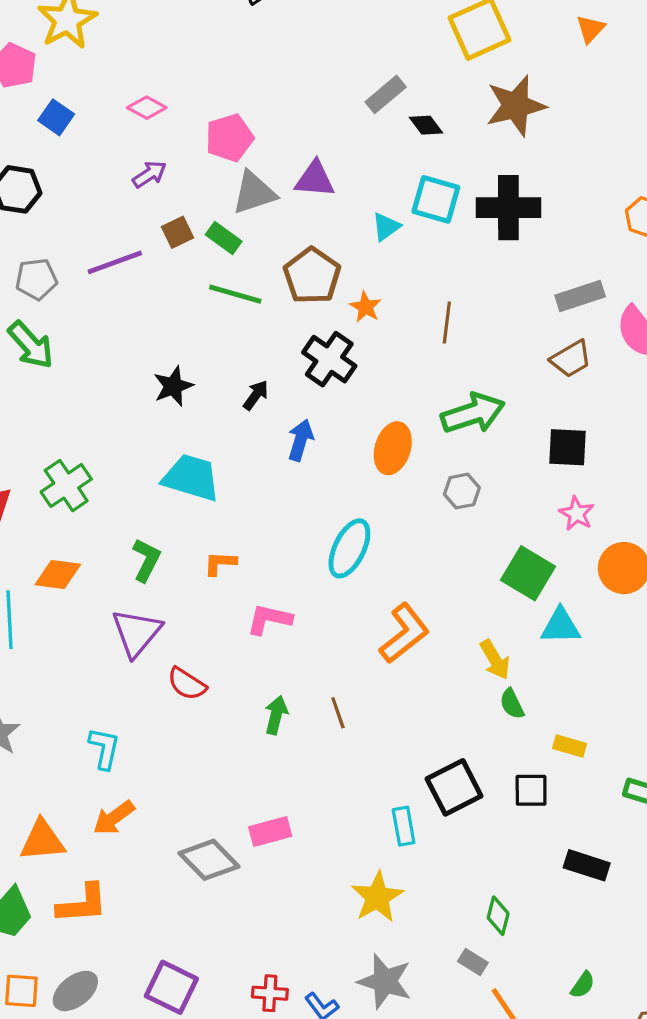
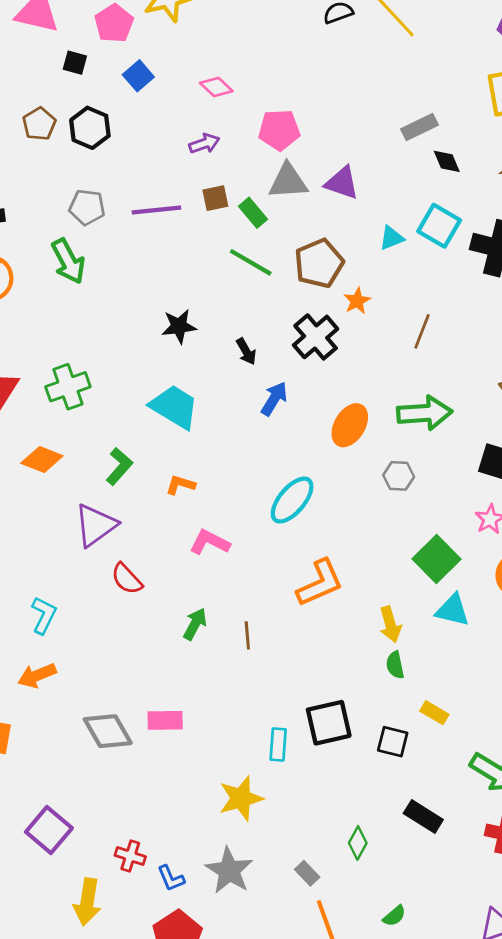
black arrow: (256, 395) -> (246, 351), turned 100
green diamond: (498, 916) -> (358, 843), moved

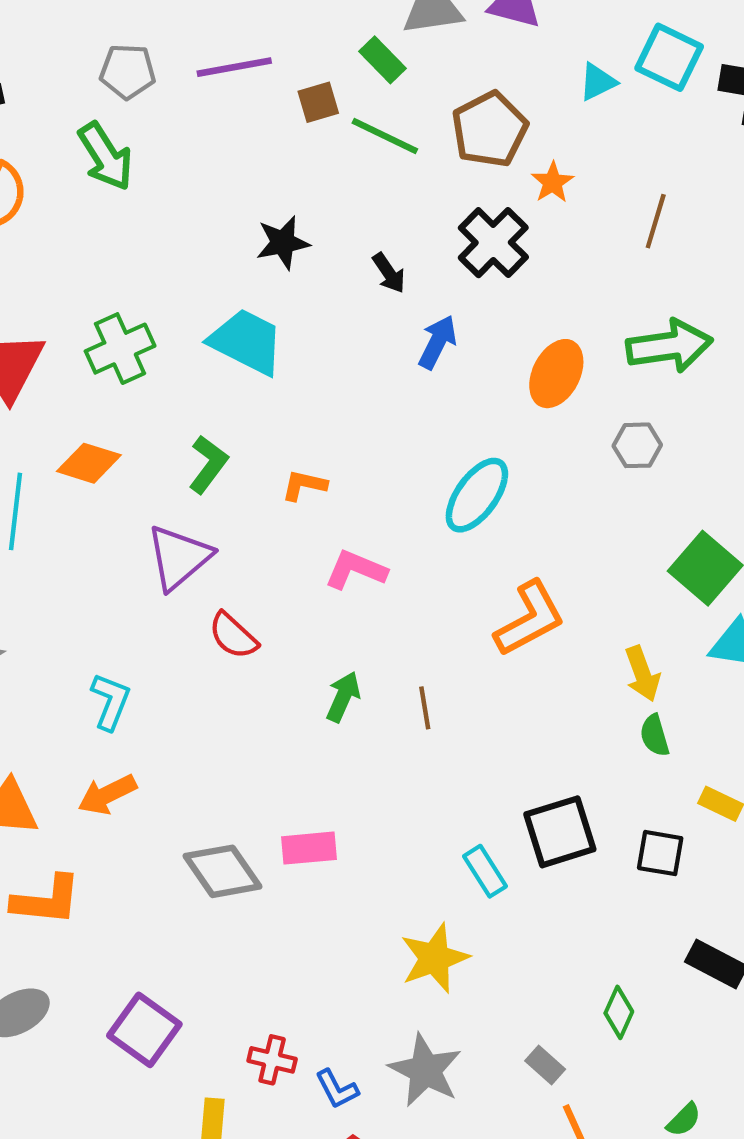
brown square: (215, 198) -> (318, 102), moved
cyan trapezoid: (175, 407) -> (246, 342), moved
cyan rectangle: (278, 744) -> (485, 871), turned -32

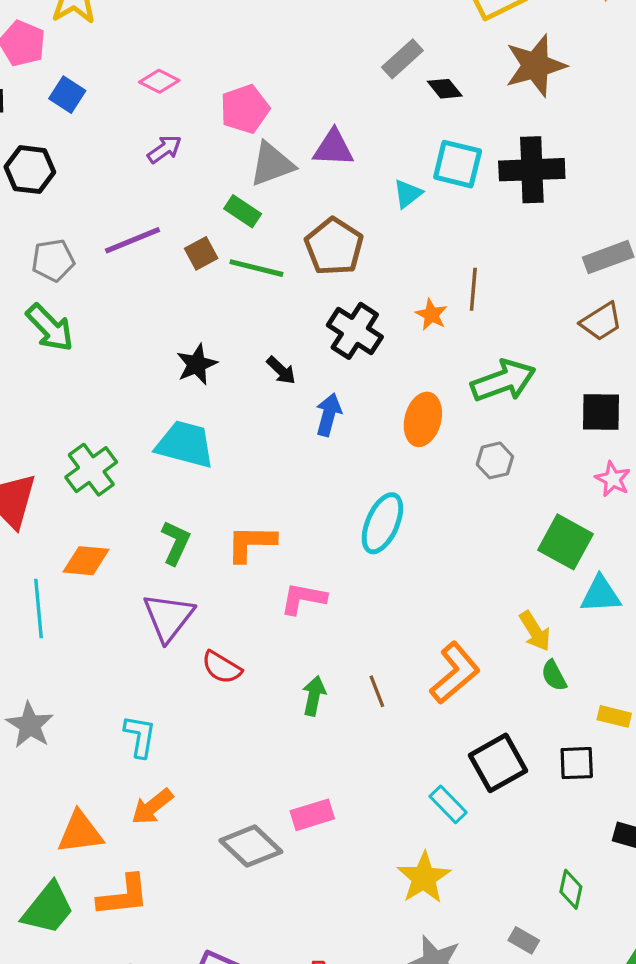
orange star: (553, 182) -> (431, 315), moved
orange L-shape: (304, 485) -> (251, 543), size x1.5
orange L-shape: (530, 619) -> (455, 673), moved

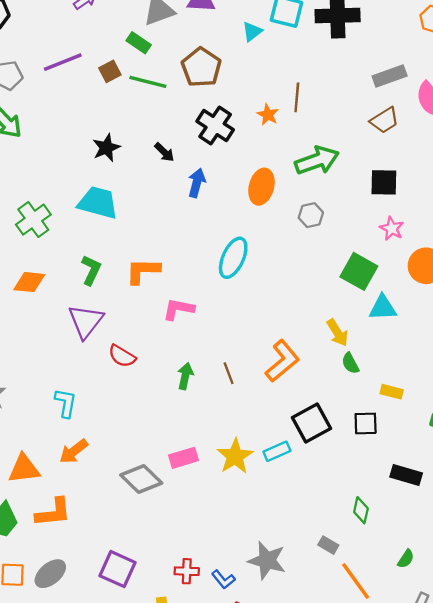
cyan rectangle: (448, 804) -> (277, 451), turned -70
yellow star: (424, 878) -> (235, 456), moved

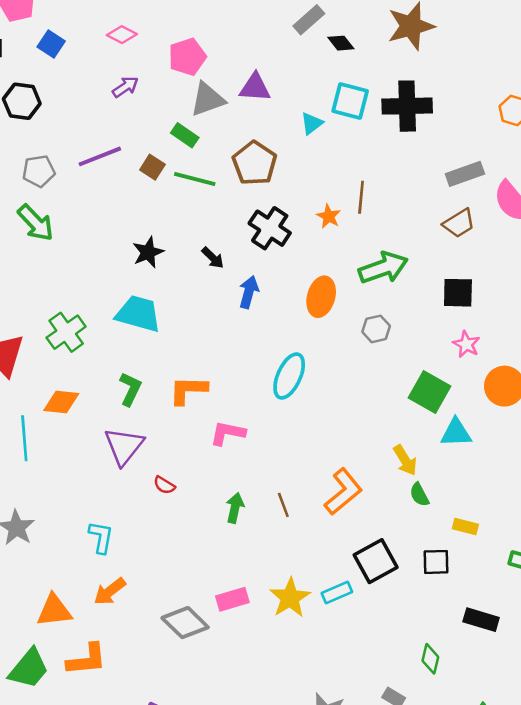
brown square: (110, 71) -> (152, 167), turned -30
red semicircle: (122, 356) -> (164, 485), size x0.7

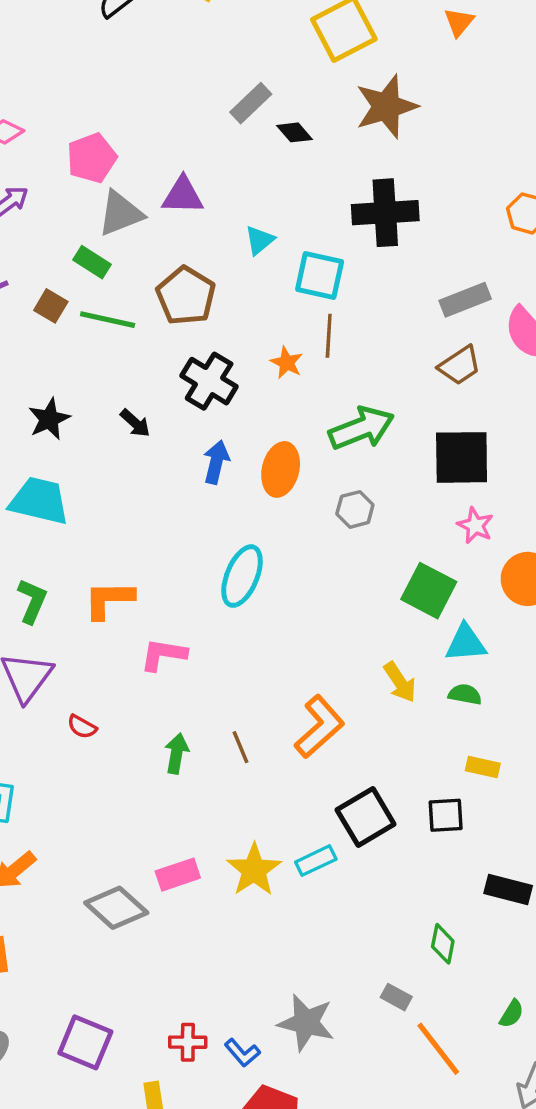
cyan square: (350, 101) -> (320, 276), moved
blue arrow: (249, 292) -> (216, 462), moved
black square: (458, 293) -> (462, 457), size x1.4
green semicircle: (419, 495) -> (465, 694), moved, turned 130

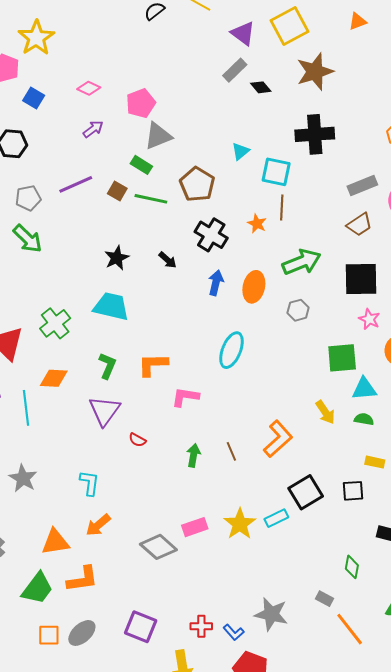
orange triangle: (459, 22) -> (358, 21), turned 30
purple triangle: (183, 195) -> (243, 33), moved, turned 36
green square: (429, 591) -> (342, 358), turned -32

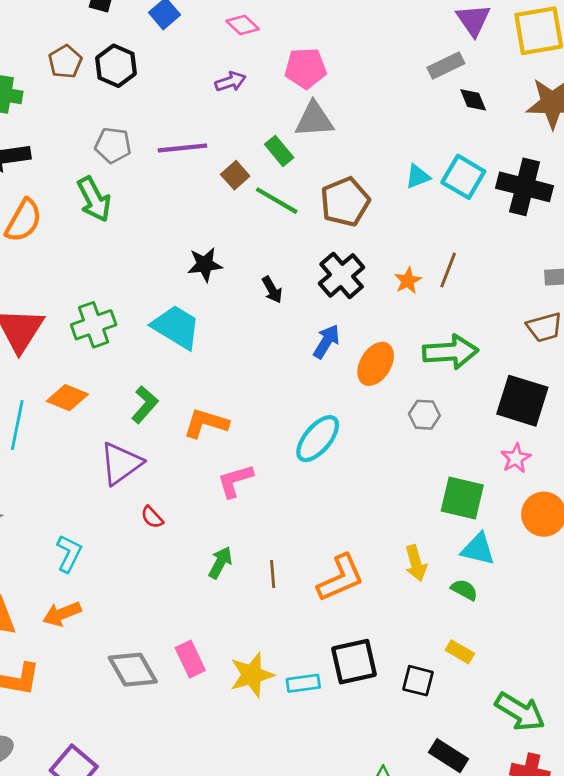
cyan square: (276, 172) -> (463, 177), moved
pink L-shape: (185, 397) -> (235, 481), turned -44
pink rectangle: (195, 527) -> (190, 659), turned 65

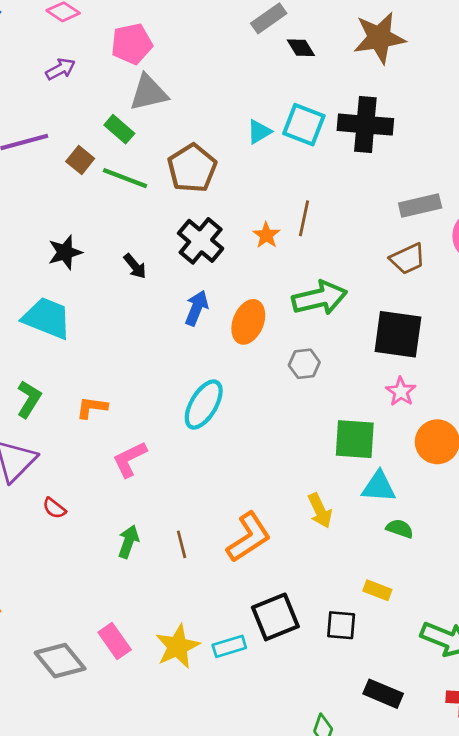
orange L-shape: (206, 423) -> (92, 407), size x0.7
green semicircle: (464, 590) -> (400, 529), moved

